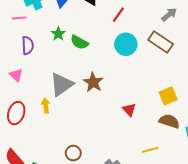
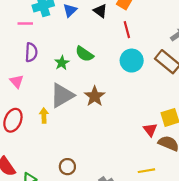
red line: (118, 15) -> (127, 30), turned -56
green star: (58, 34) -> (62, 63), moved
red triangle: (129, 110) -> (150, 130), moved

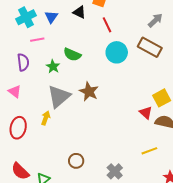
pink line: (25, 23) -> (37, 40), moved
yellow arrow: (44, 115) -> (46, 118), turned 32

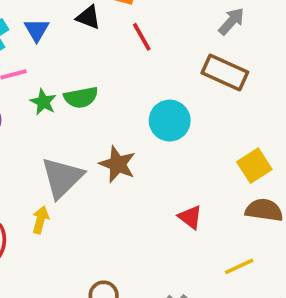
cyan circle: (117, 52) -> (170, 121), moved
green semicircle: (72, 55) -> (81, 97), turned -30
green star: (53, 67) -> (43, 102), moved
red triangle: (146, 113) -> (190, 217), moved

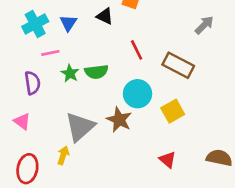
red line: (142, 37) -> (137, 50), moved
brown rectangle: (225, 73) -> (178, 65), moved
cyan circle: (170, 121) -> (137, 94), moved
yellow square: (254, 166) -> (173, 111), moved

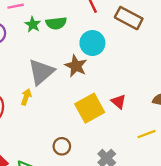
yellow square: (173, 111) -> (90, 108), moved, size x1.4

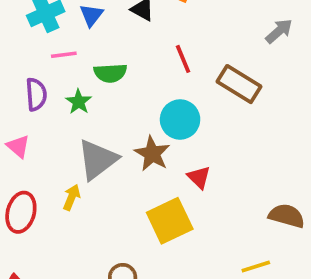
green semicircle: (56, 23) -> (110, 73), moved
green star: (33, 24) -> (79, 102), moved
red triangle: (118, 102) -> (199, 177), moved

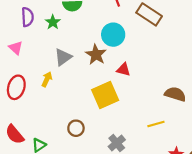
gray triangle: (97, 160) -> (63, 57), size x0.7
red triangle: (199, 177) -> (123, 70), turned -32

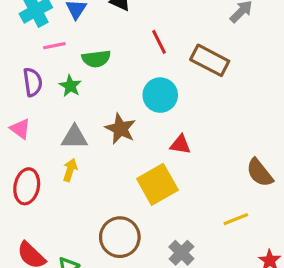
brown star: (96, 55) -> (120, 129), moved
gray triangle: (63, 57) -> (74, 137), moved, turned 42
brown semicircle: (175, 94) -> (260, 173), turned -140
brown circle: (76, 128) -> (120, 237), size x1.6

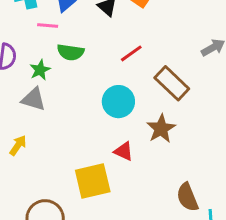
red line: (159, 42) -> (131, 53), turned 65
pink line: (54, 46) -> (48, 25), moved
brown star: (120, 129) -> (161, 129), moved
gray triangle: (74, 137) -> (33, 99), moved

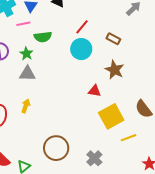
brown rectangle: (172, 83) -> (113, 39), size x0.6
cyan circle: (118, 102) -> (81, 49), moved
yellow square: (93, 181) -> (111, 116), moved

